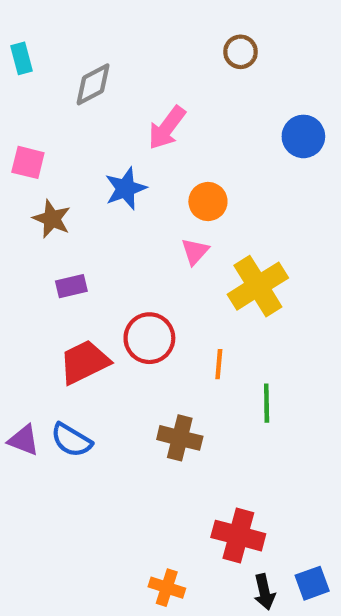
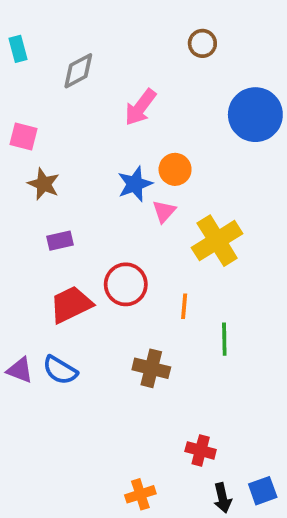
blue circle: (303, 136) -> (255, 115), size x1.5
blue star: (126, 188) -> (135, 184), moved
red cross: (238, 536) -> (201, 450), size x0.7
orange cross: (167, 588) -> (140, 494), turned -36

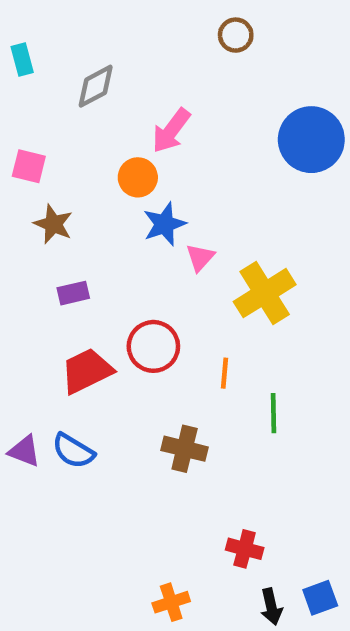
brown circle: (202, 43) -> (236, 35), moved
orange circle: (175, 169) -> (138, 177), moved

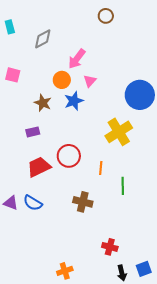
blue circle: (311, 140) -> (140, 95), moved
brown star: (53, 224) -> (43, 103), moved
pink triangle: (200, 257) -> (90, 81), moved
orange cross: (171, 602) -> (65, 271), moved

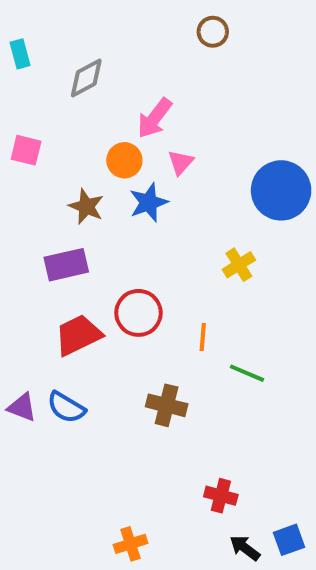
purple rectangle: (33, 132) -> (66, 265), size x1.5
yellow cross: (119, 132) -> (239, 265), size x0.6
green line: (123, 186) -> (247, 373), turned -66
black arrow: (122, 273) -> (245, 548), turned 140

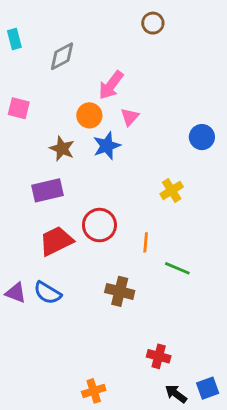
blue circle: (281, 190) -> (202, 137), size x0.6

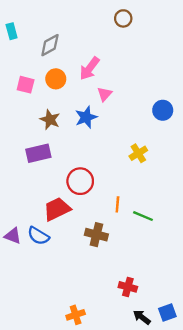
pink square: (19, 108) -> (26, 85), moved
orange circle: (89, 115) -> (56, 79), moved
red trapezoid: (56, 241) -> (57, 209), moved
orange line: (146, 242) -> (117, 204), moved

